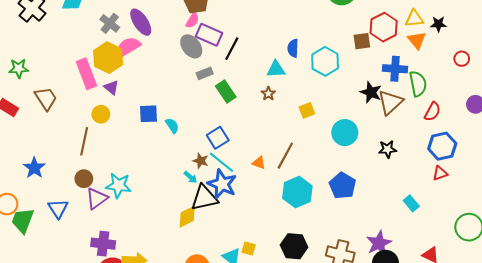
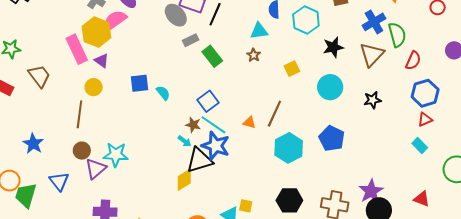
blue cross: (395, 69) -> (374, 22), turned -30
black star: (371, 92) -> (333, 47), moved, turned -30
cyan rectangle: (411, 203) -> (420, 146), moved

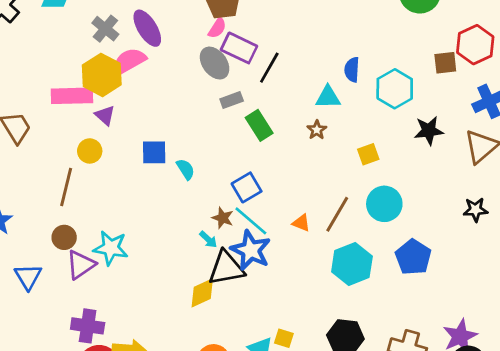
pink rectangle: (77, 49) -> (72, 96), turned -72
cyan circle: (330, 87) -> (384, 204), moved

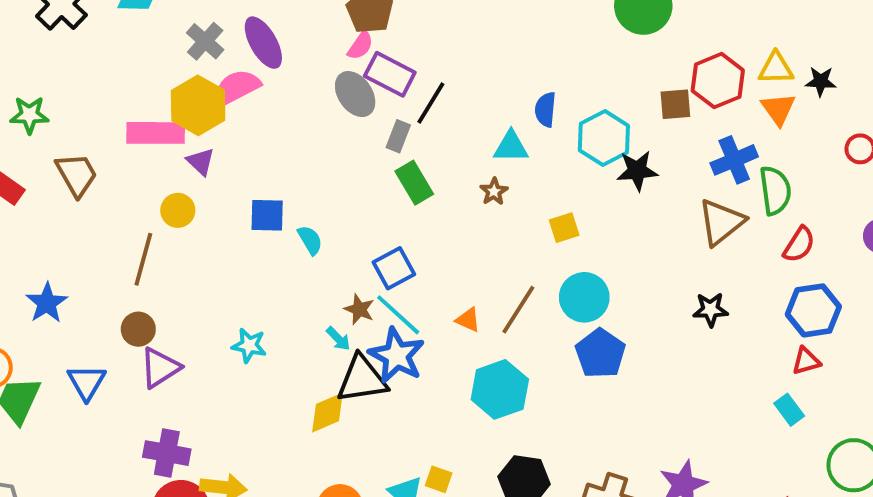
gray rectangle: (232, 100) -> (398, 136), moved, turned -50
black star: (429, 131) -> (637, 171), moved
cyan star: (111, 248) -> (249, 345), moved, size x0.7
blue pentagon: (413, 257) -> (600, 353), moved
cyan hexagon: (352, 264) -> (500, 389), moved

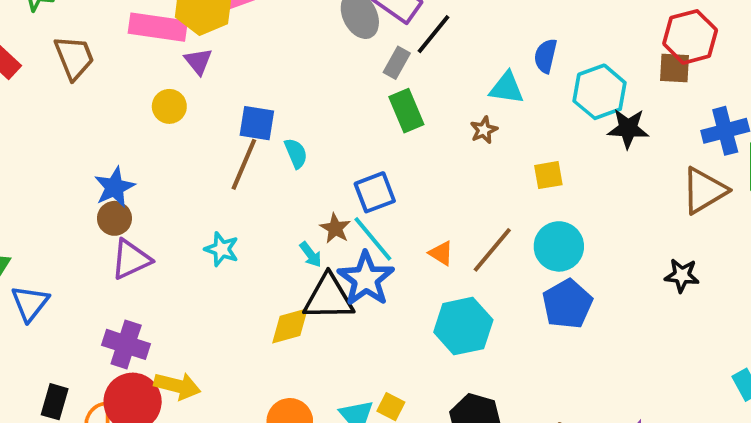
red hexagon: (718, 81) -> (690, 37), moved
brown line: (143, 259) -> (244, 164), moved
blue star: (47, 303) -> (114, 187), moved
blue triangle: (86, 382) -> (30, 303), moved

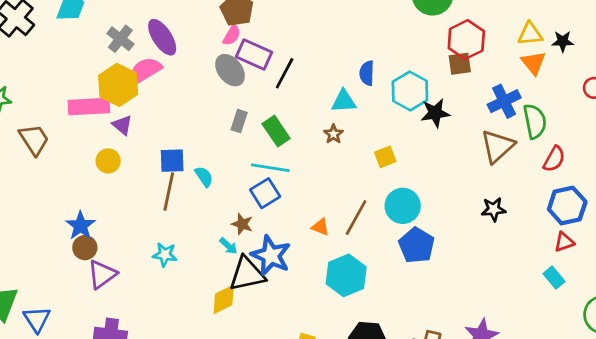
gray rectangle: (397, 63) -> (239, 121), moved
cyan line: (373, 239) -> (270, 168), moved, turned -30

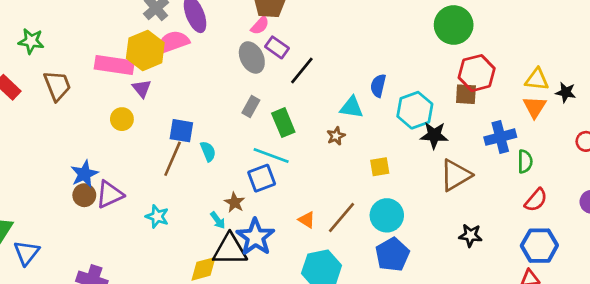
purple rectangle: (254, 55) -> (277, 47), size x0.7
green semicircle: (535, 121) -> (525, 161), size x0.7
brown triangle: (497, 146) -> (456, 175), moved
purple triangle: (102, 274) -> (110, 194), moved

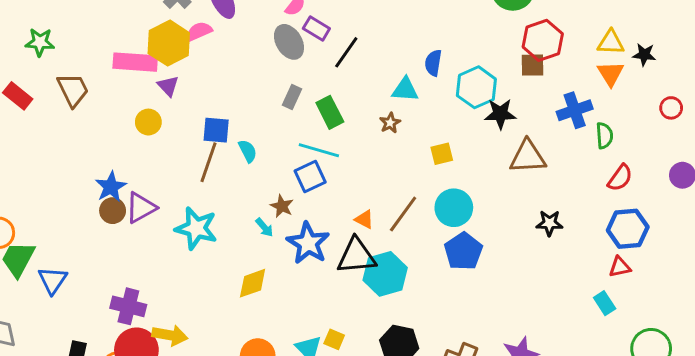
pink semicircle: (173, 42) -> (199, 31), size x0.7
brown triangle: (456, 175) -> (528, 157), turned 32
cyan star: (157, 216) -> (196, 228), size x1.6
black triangle: (230, 250) -> (356, 256), moved

